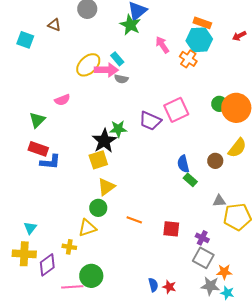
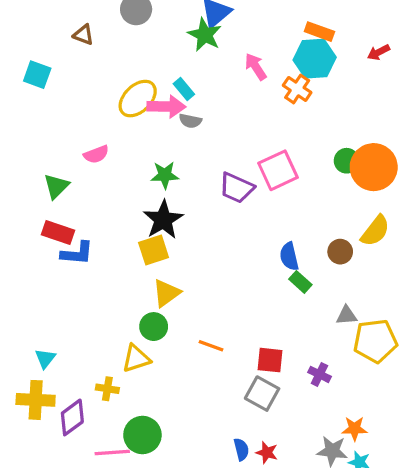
cyan square: (25, 40) -> (37, 75), moved
green star: (118, 129) -> (165, 175), moved
gray square: (203, 258) -> (262, 394), moved

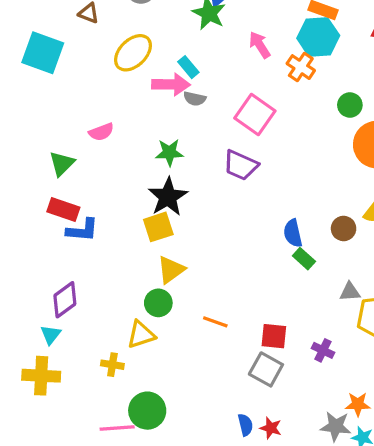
cyan square: (37, 75) -> (43, 53), size x1.5
yellow ellipse: (138, 99) -> (133, 53), moved
green circle: (347, 161) -> (350, 105), moved
pink square: (278, 170) -> (255, 115), moved, turned -30
purple diamond: (72, 417) -> (65, 300), moved

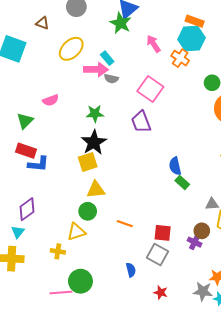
purple trapezoid: (241, 165) -> (141, 122), turned 45
brown circle: (344, 228) -> (202, 231), moved
yellow triangle: (171, 270) -> (96, 190), turned 30
blue semicircle: (245, 425) -> (131, 270), moved

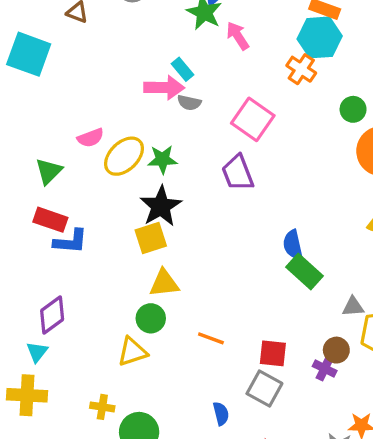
pink arrow: (153, 44) -> (238, 36), moved
yellow ellipse: (71, 49) -> (124, 156), moved
green rectangle: (182, 182) -> (305, 272), size x1.5
yellow cross: (58, 251) -> (102, 407), moved

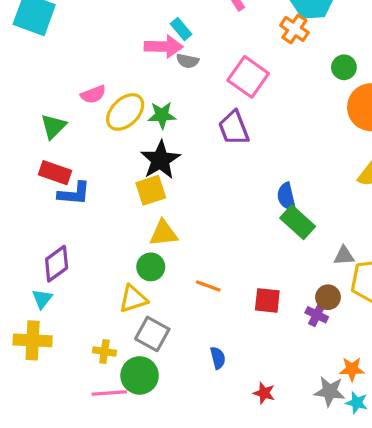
gray square: (264, 389) -> (152, 334), moved

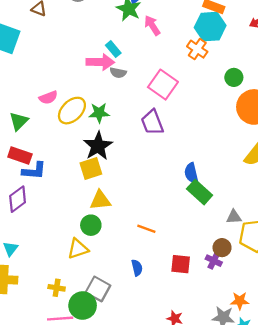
purple diamond: (57, 264) -> (18, 199), moved
orange line: (208, 286) -> (146, 229), moved
red square: (267, 300) -> (181, 264), moved
gray square: (152, 334) -> (98, 289), moved
blue semicircle: (218, 358) -> (137, 268), moved

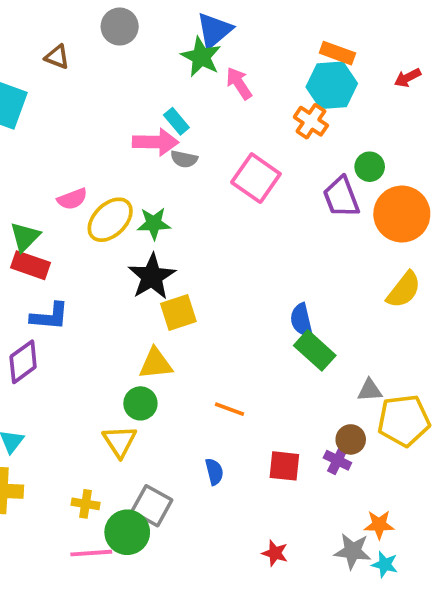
purple trapezoid: (152, 122) -> (341, 197), moved
red rectangle: (20, 155) -> (31, 265), moved
yellow square: (91, 168) -> (178, 313), moved
yellow triangle: (78, 249) -> (120, 441), turned -45

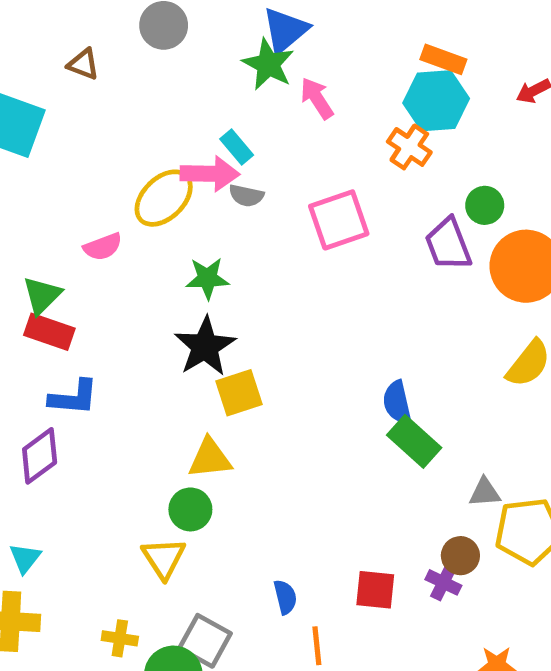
pink square: (256, 178) -> (339, 220), turned 36
yellow ellipse: (110, 220) -> (164, 198), moved
orange line: (229, 409) -> (317, 646), moved, turned 64

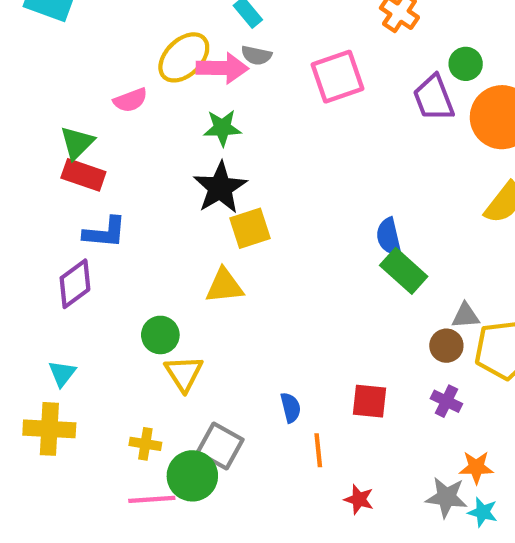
pink arrow: (210, 174) -> (222, 68), moved
green circle: (190, 509) -> (160, 335), moved
brown circle: (460, 556) -> (446, 346), moved
purple cross: (443, 582) -> (446, 401), moved

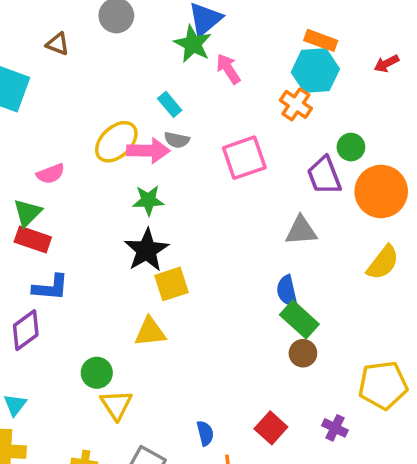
pink semicircle: (130, 100) -> (51, 174), moved
gray triangle: (466, 316) -> (301, 231), moved, size x1.4
brown circle: (446, 346) -> (303, 353), moved
red square: (370, 401) -> (271, 428), turned 36

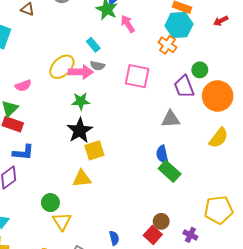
pink square: (244, 158) -> (137, 76), turned 30
brown circle: (303, 353) -> (161, 221), moved

